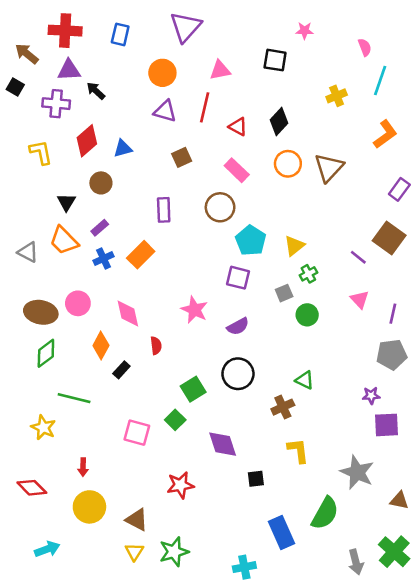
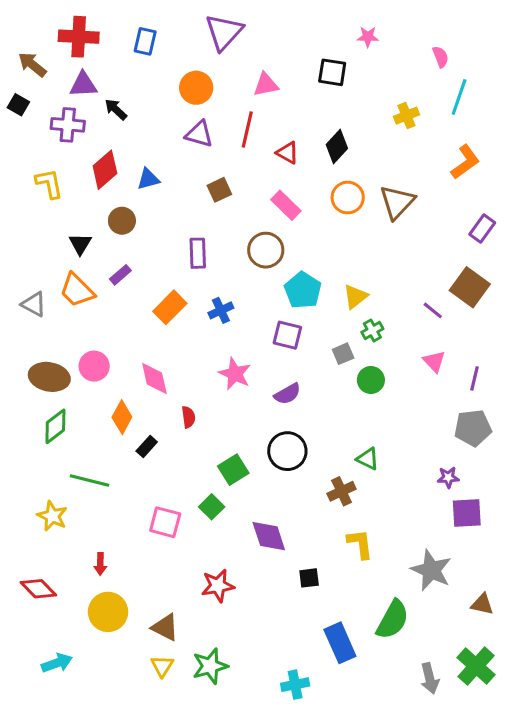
blue cross: (104, 259) -> (221, 310), moved

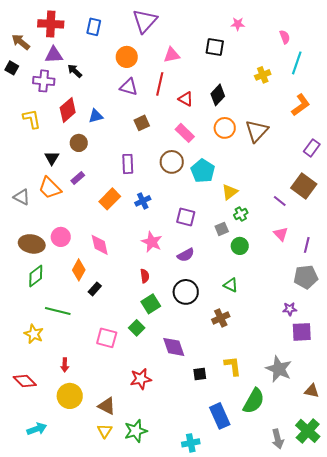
cyan pentagon: (303, 290) -> (203, 171), moved
red semicircle: (188, 417) -> (145, 276), moved
green triangle: (368, 459) -> (231, 285), moved
yellow L-shape: (360, 544) -> (233, 366), moved

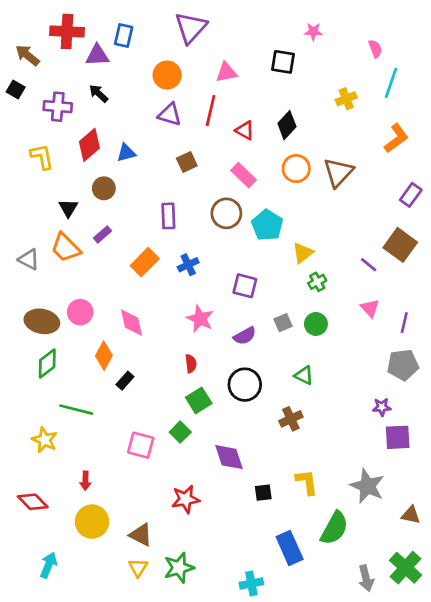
purple triangle: (54, 55) -> (97, 55), moved
gray square: (222, 229) -> (283, 323), moved
cyan arrow: (37, 429) -> (49, 565), turned -48

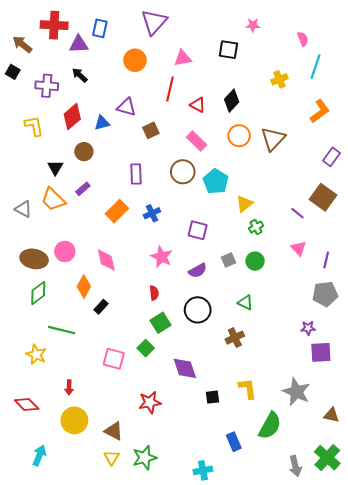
purple triangle: (170, 115) -> (126, 107), moved
blue rectangle: (290, 548) -> (234, 442), size x0.7

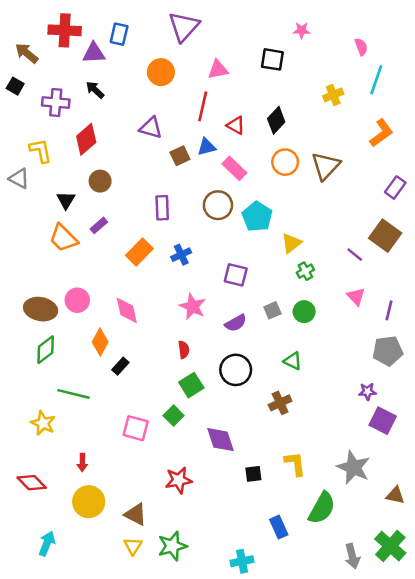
blue triangle: (102, 123) -> (207, 147), moved
gray triangle: (23, 209) -> (19, 179), moved
purple square: (321, 352) -> (383, 421), turned 30

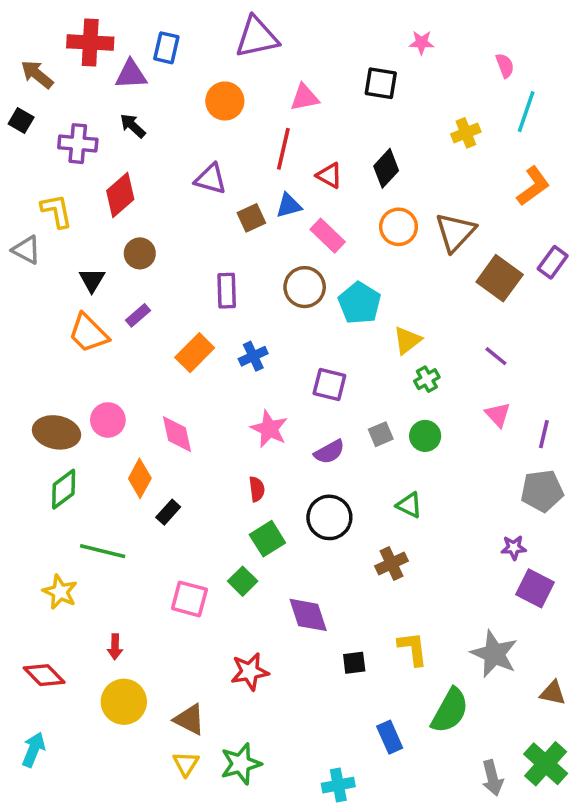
purple triangle: (184, 27) -> (257, 37), turned 36
brown square: (385, 236) -> (500, 278), moved
cyan arrow: (47, 543) -> (33, 750), moved

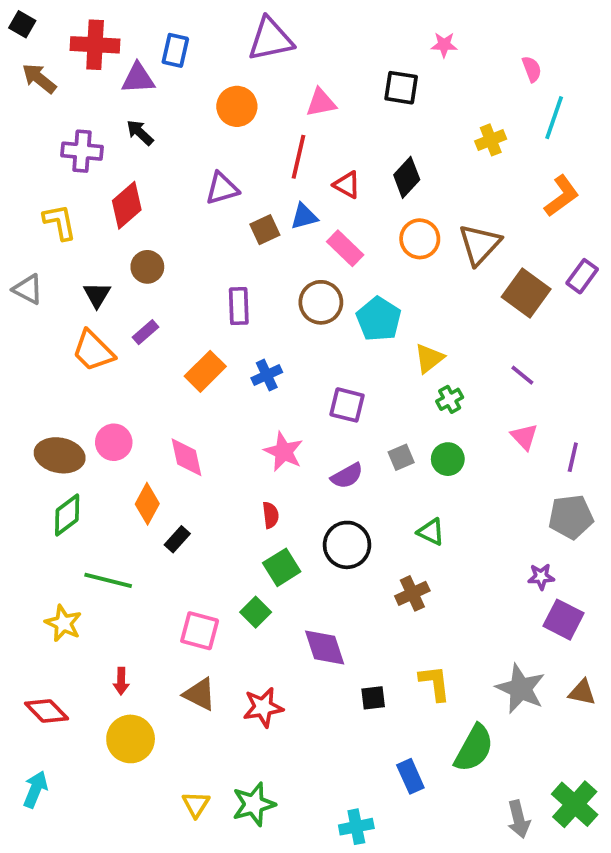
black square: (21, 120) -> (22, 24), moved
purple triangle: (211, 179) -> (222, 188), turned -32
gray triangle: (26, 250) -> (28, 289), moved
brown triangle: (553, 693) -> (582, 692), moved
brown triangle: (189, 719) -> (200, 694), moved

